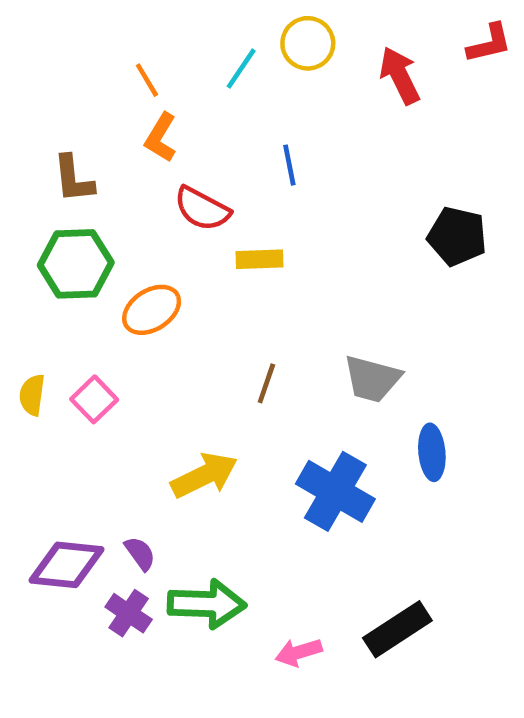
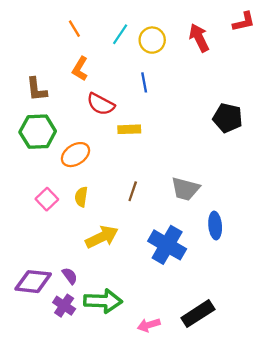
yellow circle: (308, 43) -> (152, 40), moved
orange line: (147, 80) -> (74, 29), moved
yellow semicircle: (32, 395) -> (81, 197), moved

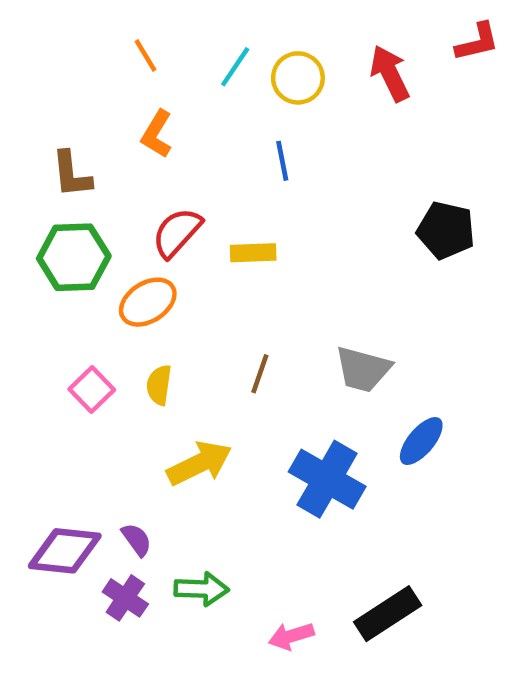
red semicircle: (101, 104) -> (177, 233), moved, turned 104
blue ellipse: (215, 225) -> (421, 441), turned 45
green arrow: (103, 301) -> (202, 589), size x0.7

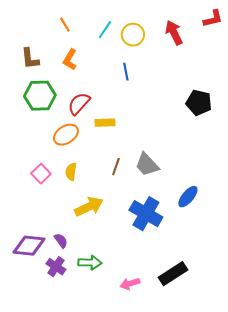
brown L-shape: (72, 174) -> (30, 59), moved
yellow rectangle: (253, 253) -> (105, 123), moved
green hexagon: (74, 257) -> (40, 96), moved
gray trapezoid: (363, 369) -> (147, 165), moved, turned 32

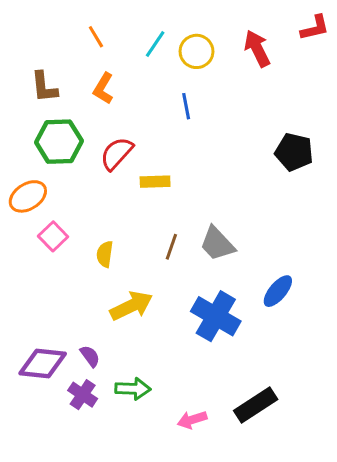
orange ellipse: (66, 135) -> (28, 196), moved
pink square: (41, 174) -> (53, 236), moved

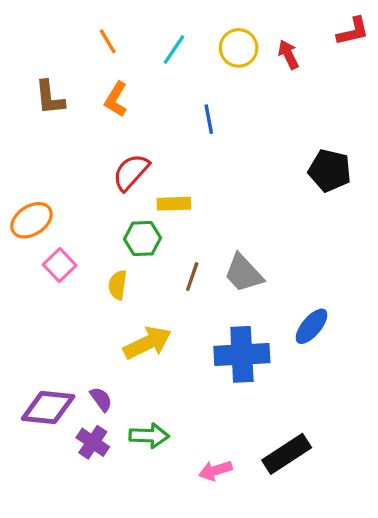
red arrow: (257, 48) -> (288, 55), size x0.7
yellow circle: (196, 51) -> (239, 48), moved
green hexagon: (59, 142) -> (142, 238), moved, size x0.7
blue cross: (216, 316) -> (242, 354), turned -33

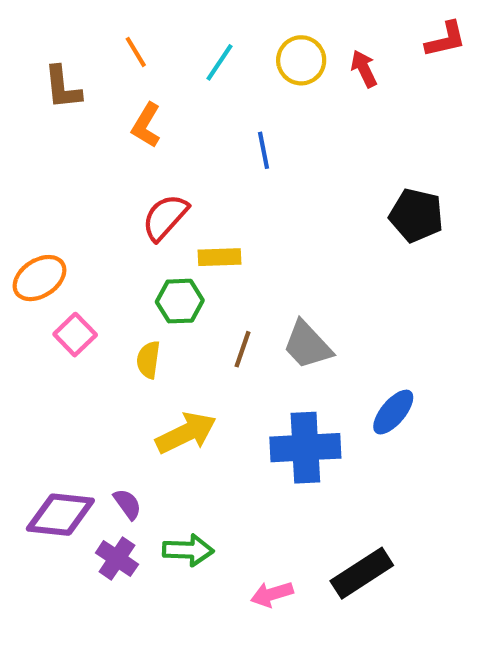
brown L-shape: (50, 98) -> (63, 88), moved

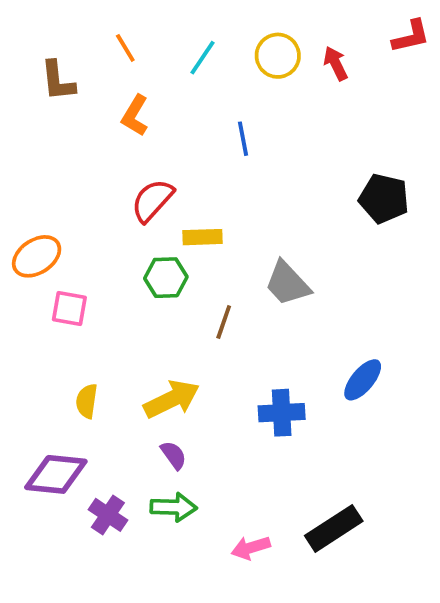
pink square: (75, 335) -> (69, 308), turned -36
gray trapezoid: (307, 345) -> (287, 283), moved
yellow semicircle: (148, 360) -> (87, 401), moved
blue cross: (305, 448) -> (282, 413), size x0.7
purple semicircle: (127, 504) -> (174, 455), moved

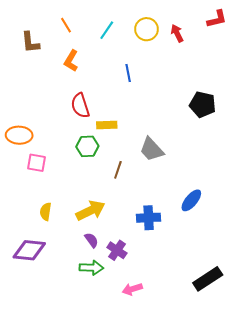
red semicircle: (152, 200) -> (80, 106), turned -60
orange ellipse: (37, 256) -> (19, 135), turned 35
purple cross: (108, 515) -> (117, 250), moved
black rectangle: (334, 528) -> (208, 279), moved

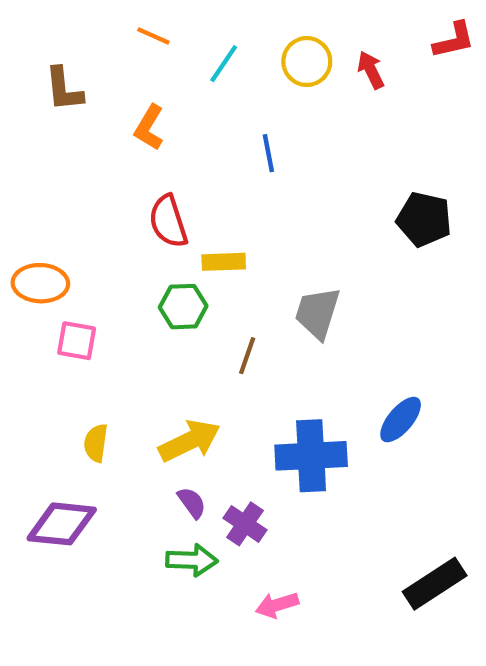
orange line: (66, 25) -> (153, 36), moved, turned -35
gray trapezoid: (152, 149) -> (317, 313), turned 60
blue cross: (149, 218) -> (311, 456), size x1.4

